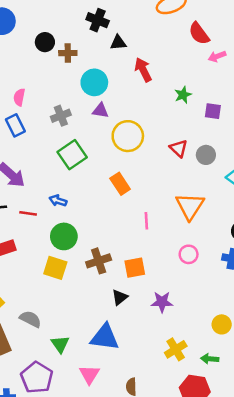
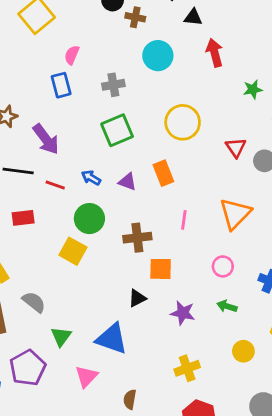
purple triangle: (100, 111) -> (127, 182), moved
brown cross: (99, 261) -> (137, 238), moved
green arrow: (210, 359) -> (227, 306), moved

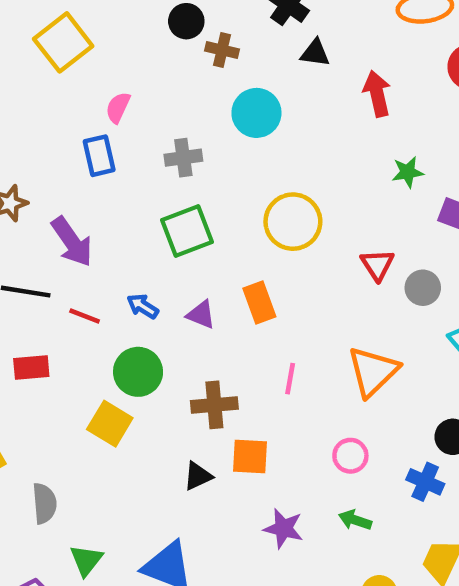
red arrow: (215, 53) -> (377, 94), moved
black triangle: (137, 298) -> (198, 476), moved
gray semicircle: (34, 302) -> (44, 503), turned 45

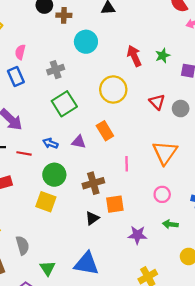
red arrow: (377, 94) -> (134, 56), moved

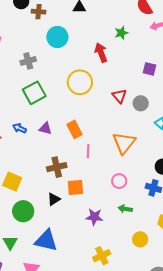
green star: (163, 55) -> (121, 33), moved
orange rectangle: (105, 131) -> (74, 129), moved
green circle: (54, 175) -> (23, 211), moved

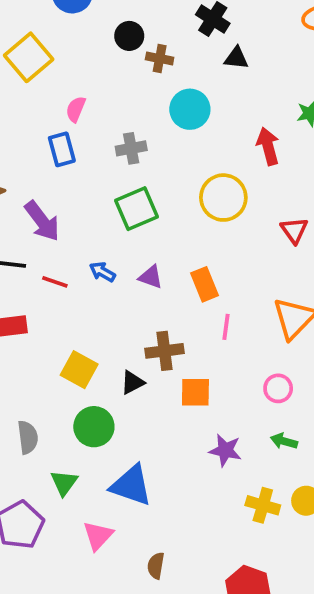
black triangle: (54, 199) -> (132, 382), moved
yellow cross: (102, 256) -> (263, 505), moved, turned 36

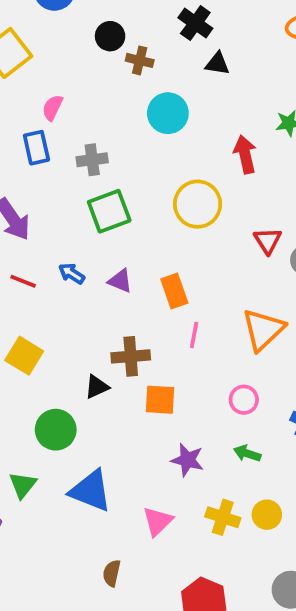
gray cross: (131, 148) -> (92, 160), moved
yellow square: (79, 370) -> (24, 356), moved
pink triangle: (98, 536) -> (158, 521), moved

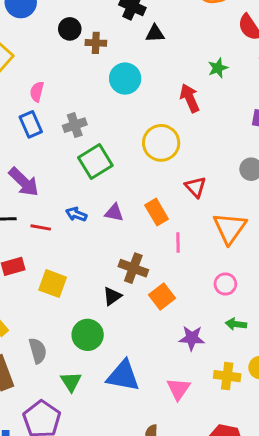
red triangle: (268, 241) -> (195, 187), moved
brown cross: (131, 356) -> (133, 268), turned 36
orange square: (160, 400) -> (162, 297), turned -30

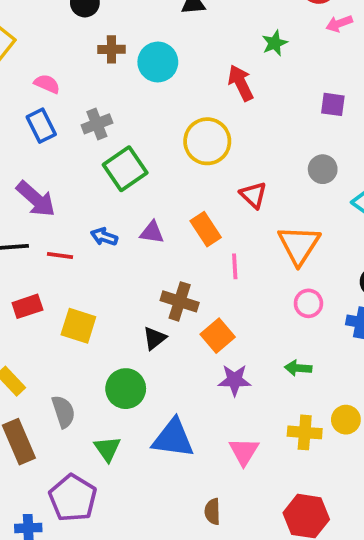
brown cross: (96, 43) -> (111, 49), moved
pink semicircle: (37, 92) -> (47, 84), turned 102
pink circle: (225, 284) -> (308, 303), moved
green arrow: (236, 324) -> (298, 368), moved
purple star: (192, 338) -> (235, 380), moved

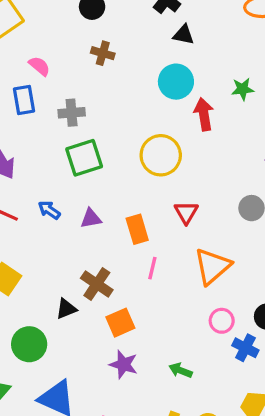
cyan circle: (158, 62) -> (176, 82), moved
purple triangle: (152, 232) -> (91, 218), turned -35
pink circle: (308, 303) -> (222, 321), moved

